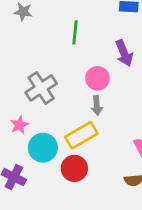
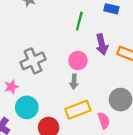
green line: (75, 32) -> (79, 21), moved
yellow rectangle: (81, 135) -> (78, 110), moved

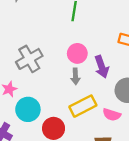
purple arrow: (102, 44) -> (102, 67), moved
pink semicircle: (104, 121) -> (112, 115), turned 133

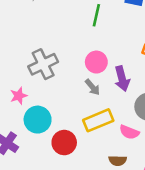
gray arrow: (75, 76) -> (92, 87), turned -42

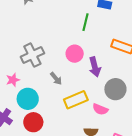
green line: (96, 15) -> (86, 22), moved
gray arrow: (92, 87) -> (56, 79), moved
red circle: (64, 143) -> (33, 122), moved

